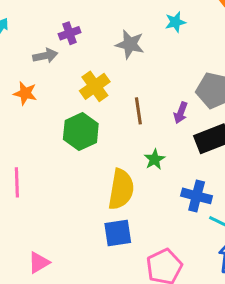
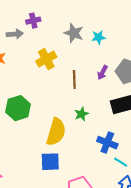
cyan star: (175, 22) -> (99, 37), moved
purple arrow: (181, 113) -> (103, 72), moved
green hexagon: (81, 132) -> (18, 108), moved

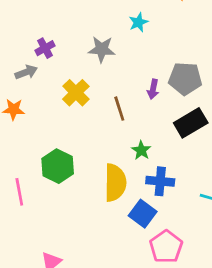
cyan star: (99, 37) -> (138, 22), moved
blue cross: (107, 143) -> (160, 181), moved
blue square: (50, 162) -> (143, 214), moved, turned -36

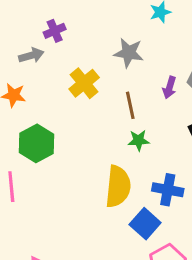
gray star: (102, 49) -> (129, 53), moved
green star: (141, 150) -> (139, 140), moved, turned 30
green hexagon: (58, 166) -> (37, 143), moved

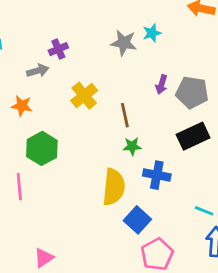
gray star: (129, 53) -> (124, 43), moved
purple arrow: (169, 87) -> (162, 85), moved
blue cross: (168, 190) -> (157, 175), moved

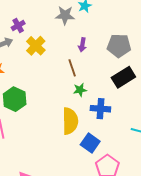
purple arrow: (162, 85) -> (82, 45), moved
yellow cross: (84, 96) -> (36, 46), moved

